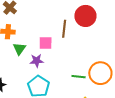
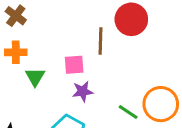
purple star: (37, 61) -> (83, 91), moved
green line: (79, 77) -> (128, 112), turned 32

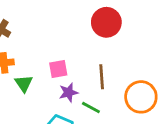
brown line: (101, 41) -> (102, 77), moved
green line: (128, 112) -> (91, 107), moved

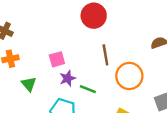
brown line: (102, 77) -> (105, 55), moved
green triangle: (24, 83) -> (29, 84), moved

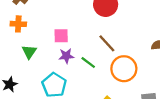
brown line: (105, 55) -> (107, 43), turned -48
green line: (88, 89) -> (88, 62), moved

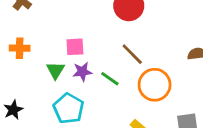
orange cross: (18, 24) -> (20, 48), moved
green triangle: (29, 52) -> (56, 70), moved

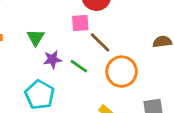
pink square: (75, 47) -> (80, 23), moved
green triangle: (56, 70) -> (36, 38), moved

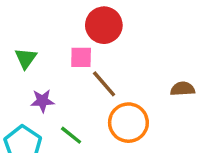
green triangle: (36, 38) -> (26, 58), moved
green line: (79, 66) -> (71, 135), moved

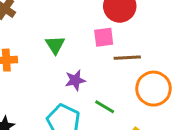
brown line: (104, 84) -> (127, 58), turned -44

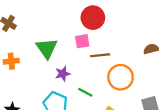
green triangle: (55, 45) -> (47, 48), size x1.5

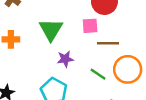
green line: (85, 92) -> (98, 74), moved

